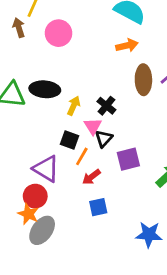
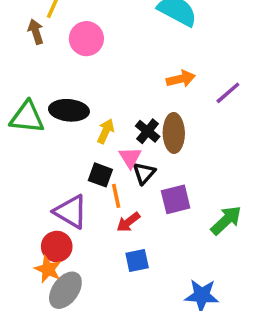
orange arrow: (127, 45) -> (181, 79), moved
brown ellipse: (143, 80) -> (174, 133), moved
orange line: (82, 156) -> (116, 196), turned -42

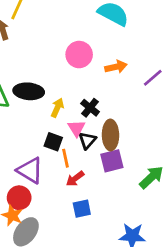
pink circle: (86, 39) -> (79, 55), moved
brown ellipse: (174, 133) -> (110, 135), moved

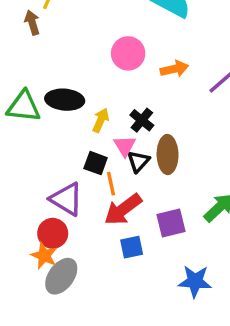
purple square: (112, 161) -> (171, 223), moved
red arrow: (75, 179) -> (123, 209), size x1.6

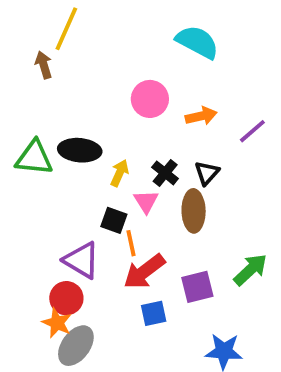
black triangle: (138, 161) -> (207, 173), moved

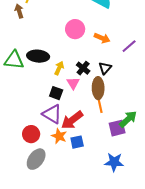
orange arrow: (201, 116) -> (102, 38), turned 35
orange line: (131, 243) -> (100, 106), moved
purple triangle: (82, 260) -> (52, 114), moved
purple square: (197, 287) -> (117, 128), moved
orange star: (57, 323) -> (59, 136), moved

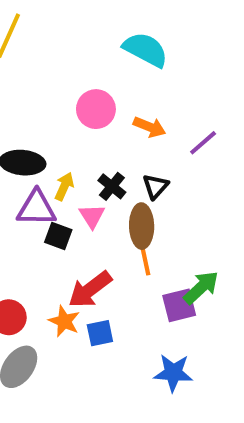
purple triangle: (52, 114) -> (36, 208), moved, turned -30

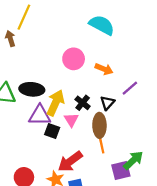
purple line: (203, 143) -> (130, 88), moved
yellow arrow: (64, 186) -> (55, 103), size x1.6

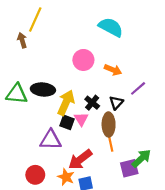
purple triangle: (40, 115) -> (51, 140), moved
black square: (52, 131) -> (67, 122), moved

